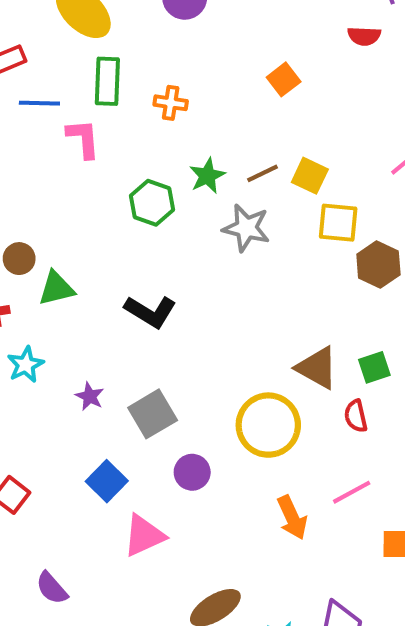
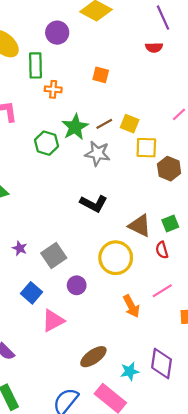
orange square: (284, 79) -> (101, 75), moved, turned -35
green rectangle: (107, 81) -> (35, 65), moved
green star: (207, 176) -> (75, 127), size x1.4
black L-shape: (151, 312) -> (94, 204), moved

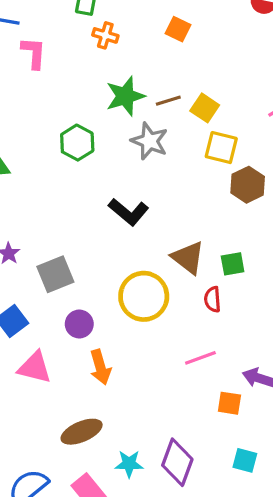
green hexagon: (47, 143) -> (77, 143), moved
orange arrow: (131, 306) -> (100, 367), moved
pink triangle: (53, 321) -> (35, 367), turned 30

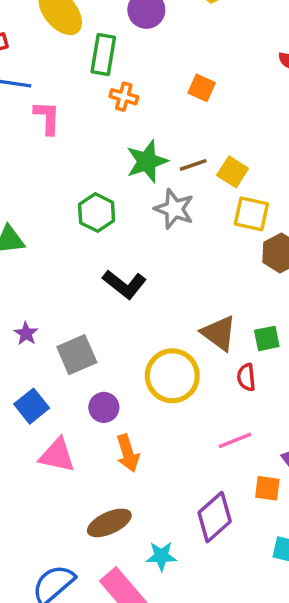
black L-shape: (129, 212) -> (125, 284), moved
purple diamond: (177, 462) -> (215, 517), moved, turned 30

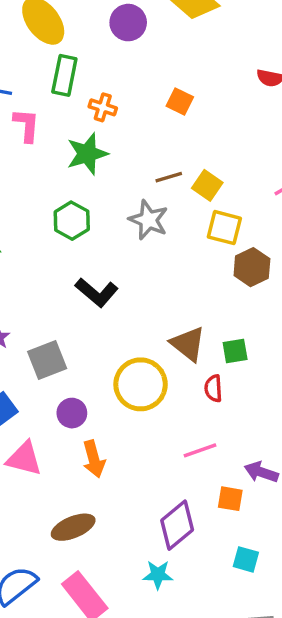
green rectangle: (103, 54) -> (64, 75), moved
green star: (147, 161) -> (87, 154), moved
cyan star: (161, 556) -> (158, 575), moved

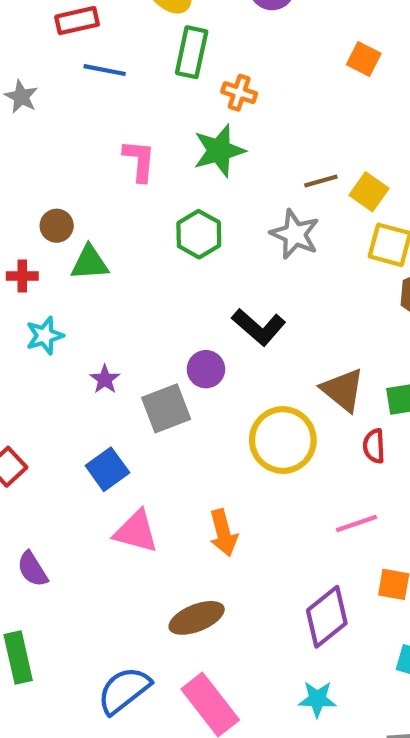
orange square: (180, 101) -> (364, 59), moved
pink L-shape: (26, 125) -> (139, 161), moved
black L-shape: (97, 292) -> (259, 327), moved
purple circle: (72, 413) -> (206, 369), moved
cyan star: (158, 575) -> (317, 699), moved

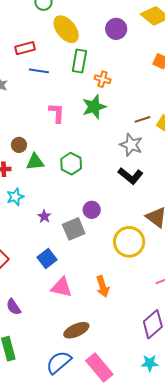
green hexagon: (199, 234) -> (71, 164), moved
black L-shape: (259, 327) -> (131, 176), moved
brown ellipse: (197, 618) -> (76, 330), moved

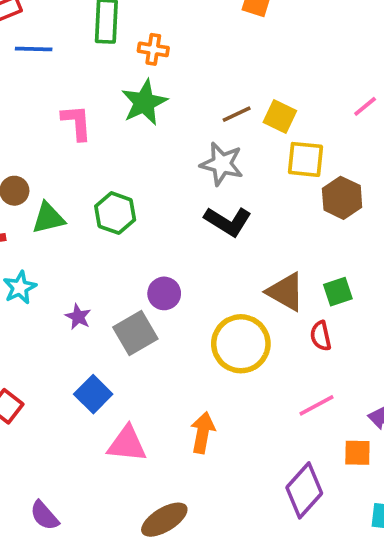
orange arrow: (103, 286) -> (203, 433), turned -145
purple semicircle: (13, 307) -> (44, 516), moved

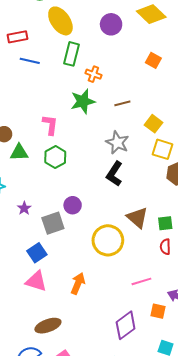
brown line: (237, 114) -> (122, 103), moved
pink L-shape: (77, 122) -> (50, 125), moved
black L-shape: (228, 221) -> (114, 174), turned 80
red semicircle: (321, 336) -> (165, 247), moved
blue square: (93, 394) -> (37, 253), moved

